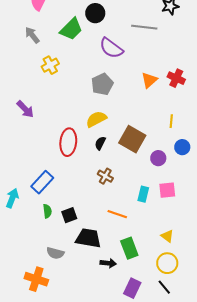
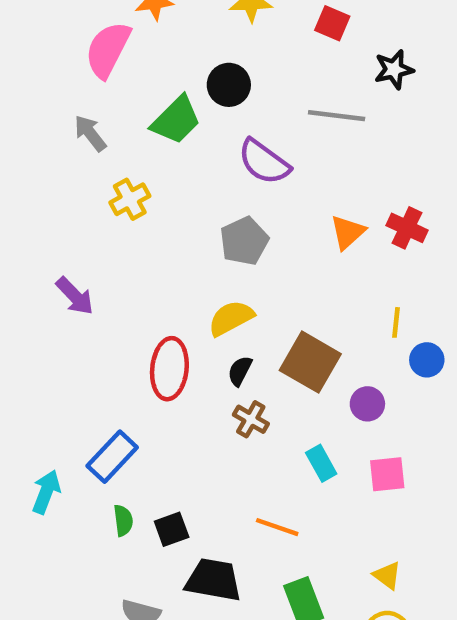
blue circle: (182, 147) -> (427, 360), moved
brown cross: (105, 176) -> (251, 419), moved
cyan rectangle: (143, 194) -> (321, 463), moved, turned -42

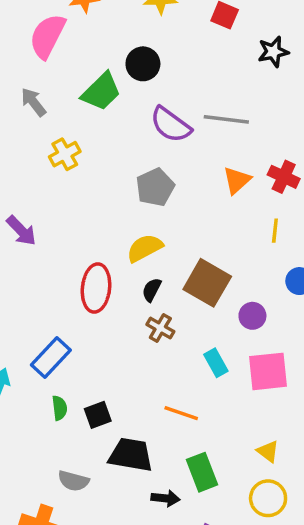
gray line: (337, 116) -> (226, 119), moved
yellow line: (396, 322) -> (275, 231), moved
pink square: (387, 474) -> (268, 371), size x1.4

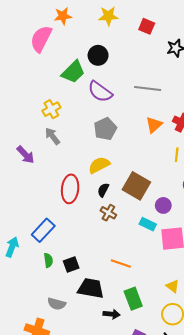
gray arrow: (33, 102) -> (52, 136), moved
purple semicircle: (171, 125) -> (100, 92), moved
cyan rectangle: (216, 363) -> (148, 224), moved, turned -35

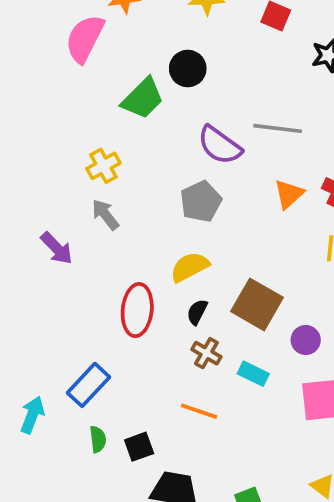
purple semicircle: (100, 92) -> (220, 145), moved
cyan rectangle: (148, 224) -> (253, 374), moved
orange line: (121, 263) -> (199, 411), moved

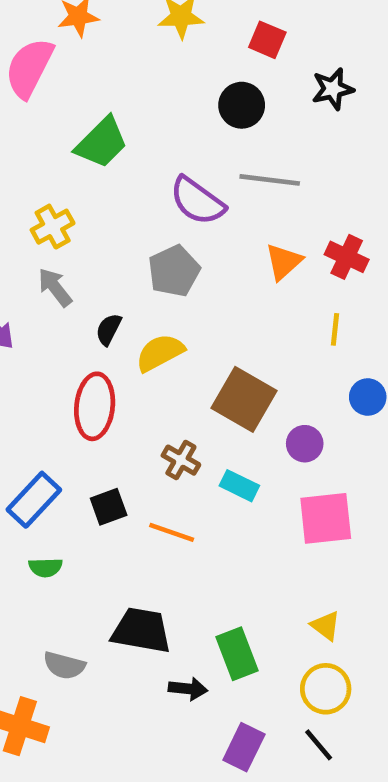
black circle: (188, 68) -> (242, 105), moved
black semicircle: (197, 312) -> (109, 329), moved
green semicircle: (98, 439) -> (46, 567), turned 95
black square: (139, 447) -> (109, 507), moved

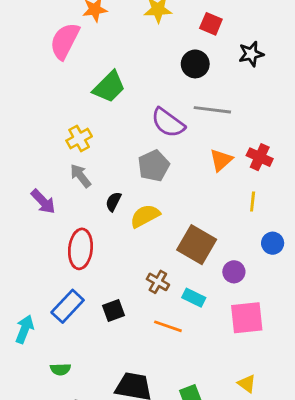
red ellipse: (95, 406) -> (80, 249), moved
orange line: (172, 532) -> (168, 326), moved
green semicircle: (46, 567) -> (60, 369), moved

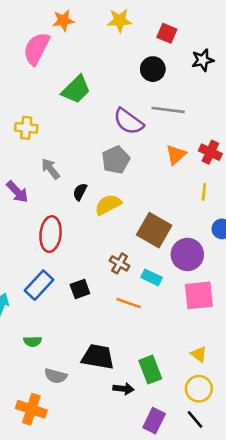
yellow cross: (79, 138) -> (26, 128), moved, turned 35
purple circle: (234, 272) -> (187, 254), size x1.6

